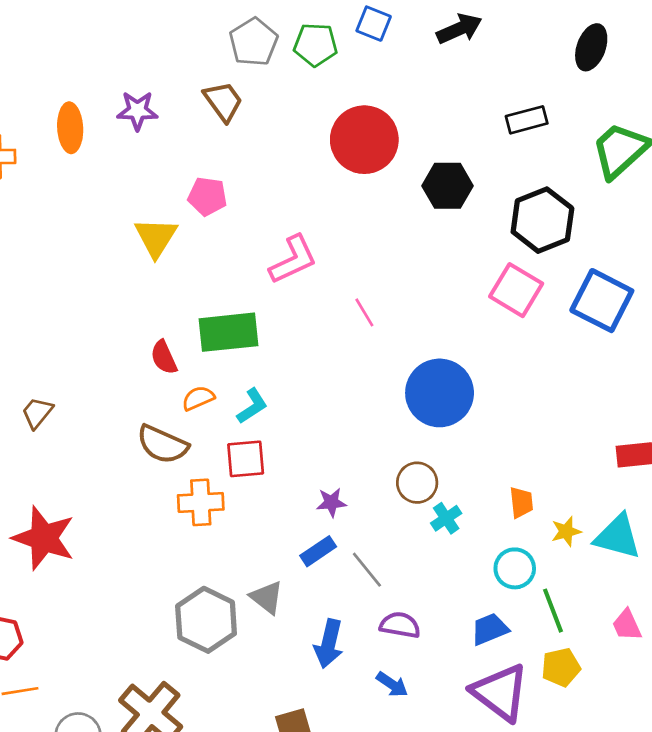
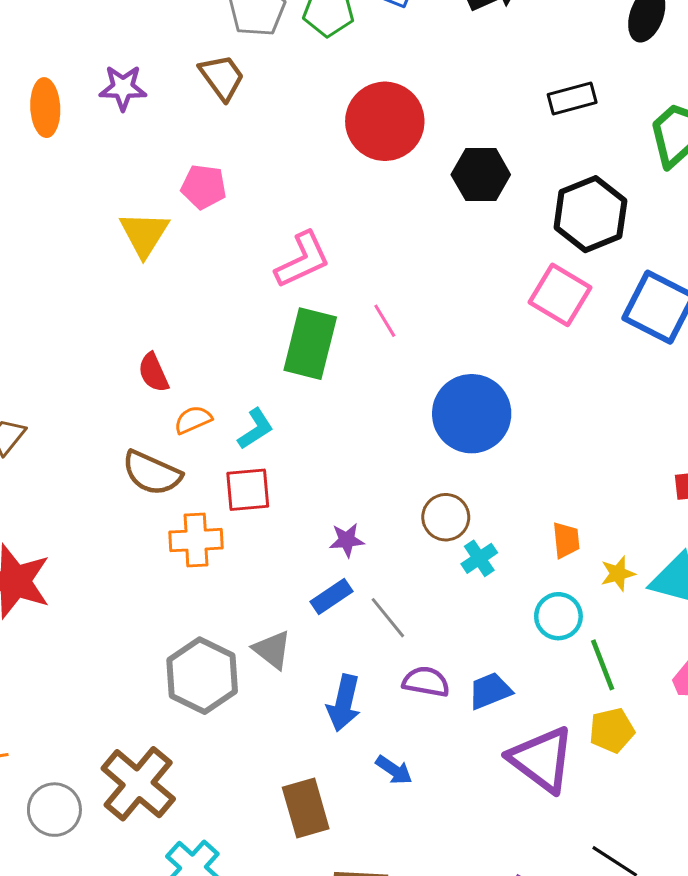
green rectangle: (228, 332) -> (310, 344), moved, turned -70
blue trapezoid: (490, 629) -> (490, 691), moved
blue arrow: (392, 684) -> (394, 770), moved

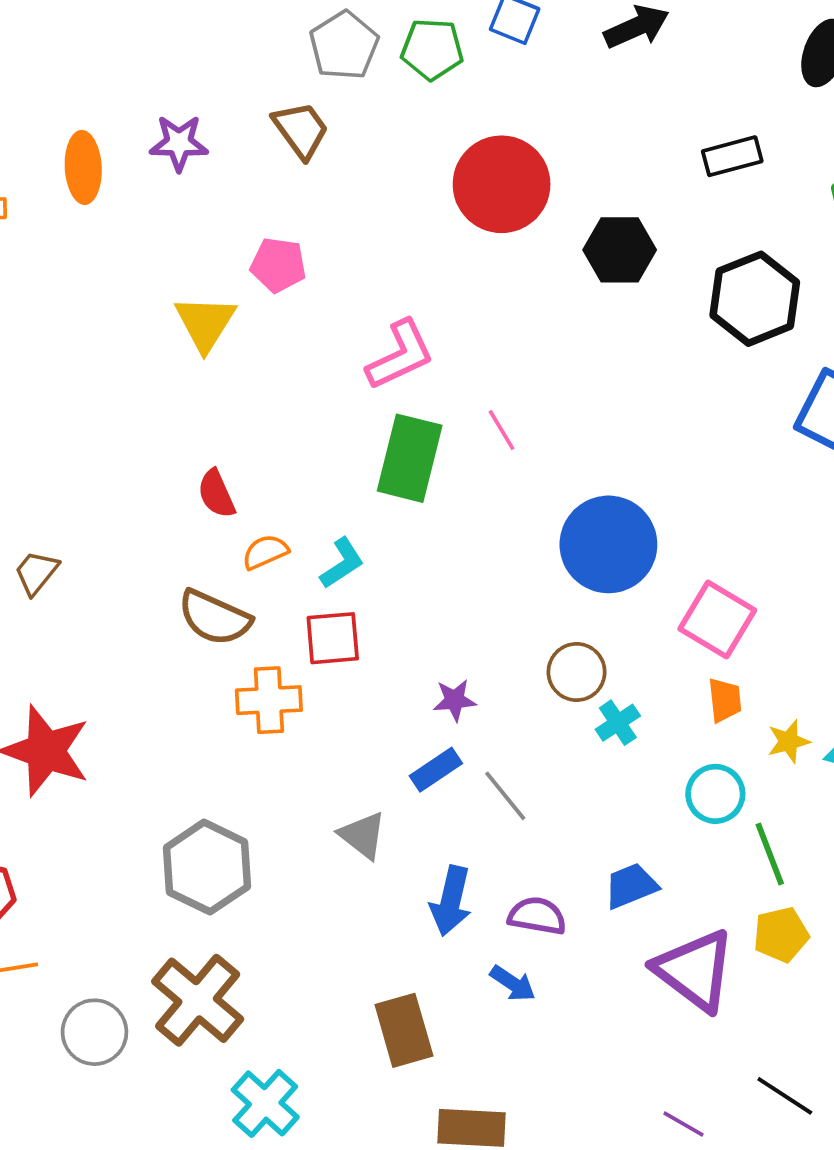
pink square: (560, 295) -> (717, 619), moved
gray hexagon: (202, 676) -> (207, 867), moved
purple semicircle: (426, 682) -> (537, 916), moved

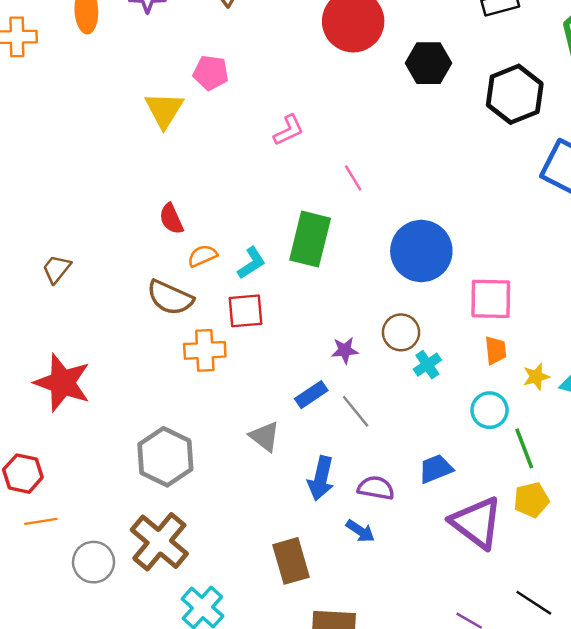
pink L-shape: (400, 355) -> (289, 130), size x0.7
green rectangle: (410, 458) -> (310, 239), moved
pink square: (717, 619) -> (491, 299), turned -30
purple star: (455, 700) -> (345, 350), moved

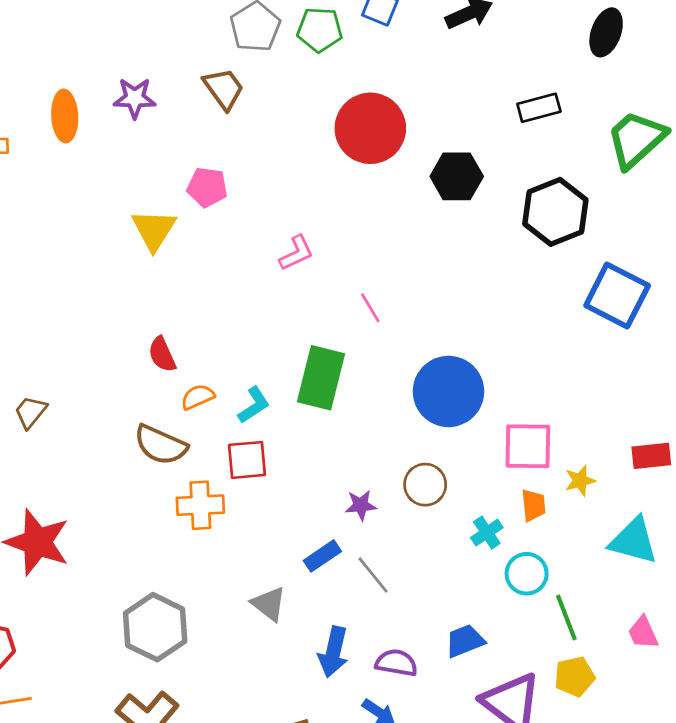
cyan cross: (427, 365) -> (487, 533), moved
yellow star: (536, 377) -> (580, 481), moved

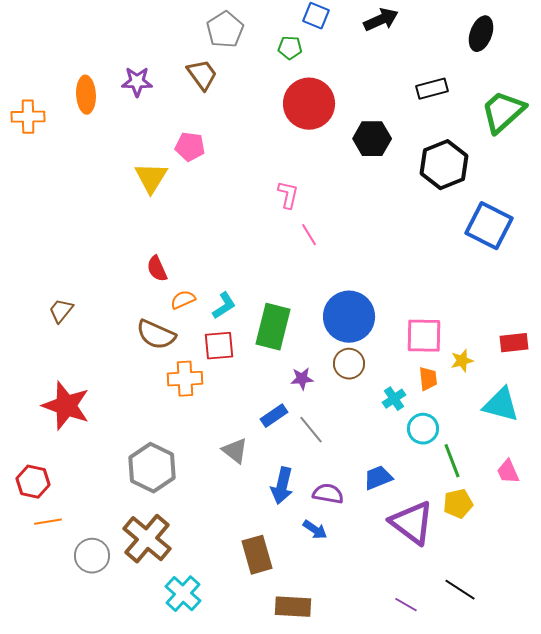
green pentagon: (320, 30) -> (290, 48), moved, size x0.7
pink L-shape: (296, 253) -> (288, 195), moved, turned -52
green rectangle: (321, 378) -> (273, 327), moved
blue circle: (448, 391) -> (349, 317), moved

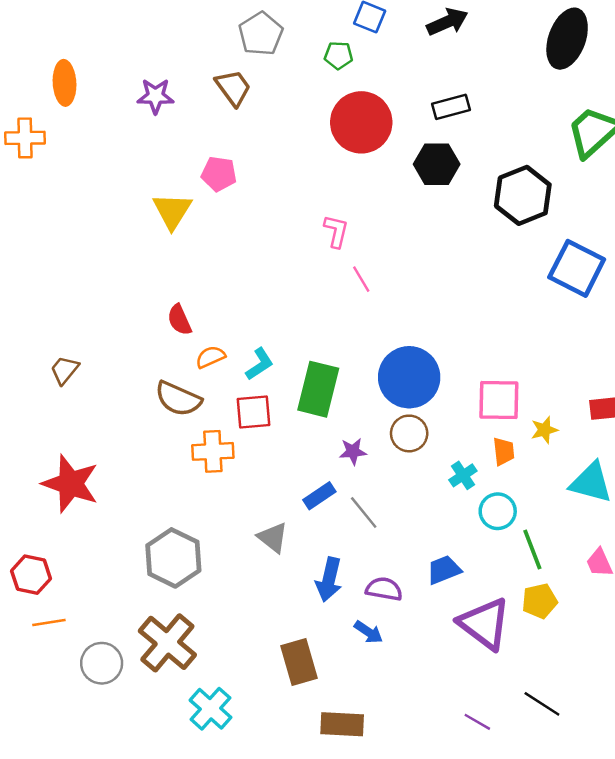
black ellipse: (481, 34) -> (567, 39), size x1.4
black rectangle: (432, 89) -> (451, 107), moved
orange ellipse: (86, 95) -> (65, 83), moved

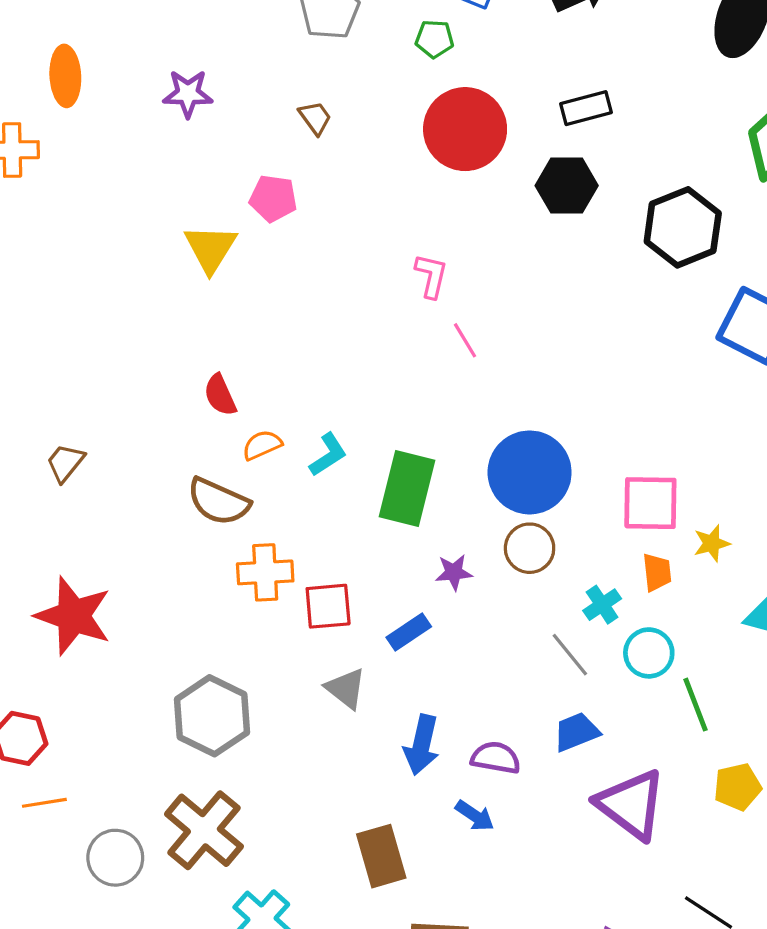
brown trapezoid: (233, 88) -> (315, 118), moved, size x0.7
red square: (254, 412) -> (328, 606), moved
gray line: (364, 512) -> (570, 655), moved
yellow pentagon: (540, 601) -> (737, 787), moved

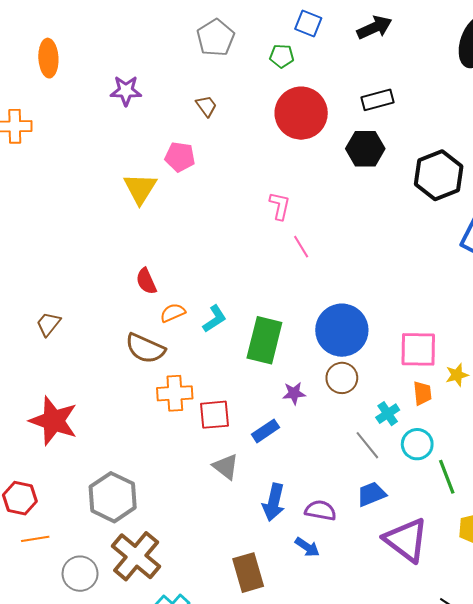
orange ellipse: (65, 76) -> (48, 58), moved
gray hexagon: (212, 716) -> (113, 497), moved

